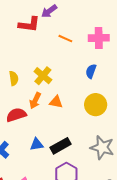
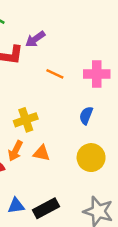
yellow cross: (43, 76) -> (26, 120), turned 30

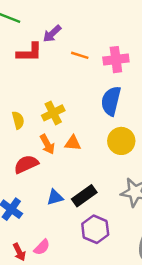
orange line: (55, 74) -> (80, 55), moved
blue semicircle: (86, 116) -> (111, 101), size x1.6
orange arrow: (15, 151) -> (47, 144), turned -48

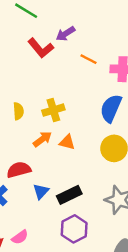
red L-shape: (29, 52) -> (41, 48), turned 40
orange arrow: (47, 144) -> (42, 139), turned -108
red semicircle: (26, 164) -> (19, 170), moved
blue triangle: (55, 197) -> (41, 191), turned -42

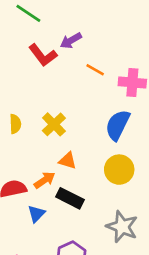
yellow cross: (53, 110) -> (54, 124), turned -30
orange arrow: (42, 139) -> (45, 180), moved
black rectangle: (69, 195) -> (70, 198), moved, turned 50

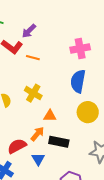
orange line: (95, 70) -> (33, 58), moved

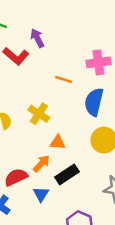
purple arrow: (29, 31) -> (37, 38), turned 105
orange line: (33, 58) -> (64, 79), moved
black rectangle: (59, 142) -> (67, 174), turned -48

